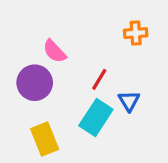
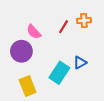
red line: (99, 79) -> (63, 27), moved
blue triangle: (129, 101) -> (80, 63), turned 32

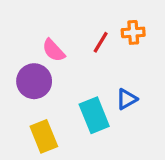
cyan rectangle: (59, 73) -> (94, 115), turned -55

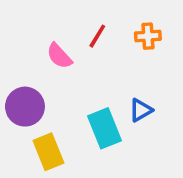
red line: (101, 42) -> (97, 36), moved
purple circle: (34, 81) -> (25, 107), moved

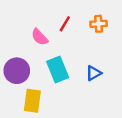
cyan rectangle: (105, 128) -> (58, 69), moved
yellow rectangle: (48, 152) -> (32, 101), turned 30

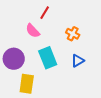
red line: (65, 24) -> (45, 13), moved
orange cross: (99, 24) -> (73, 34), moved, turned 32

